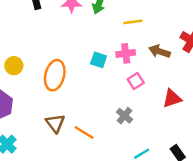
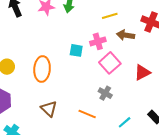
yellow line: (133, 22) -> (110, 16), moved
pink square: (136, 81) -> (110, 63), size x1.5
orange line: (84, 133) -> (87, 114), moved

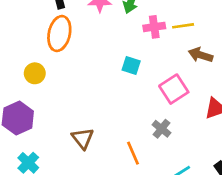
pink cross: (98, 41) -> (154, 27), moved
orange ellipse: (42, 69) -> (59, 34), moved
orange line: (87, 114) -> (133, 153), turned 36

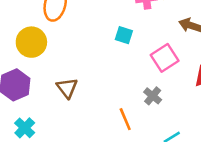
yellow circle: (35, 73) -> (31, 42), size x1.5
brown triangle: (83, 138) -> (67, 88), moved

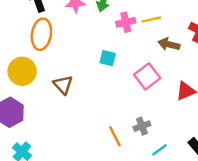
brown triangle: (67, 88) -> (63, 85), moved
gray cross: (153, 96) -> (142, 126), moved, turned 35

